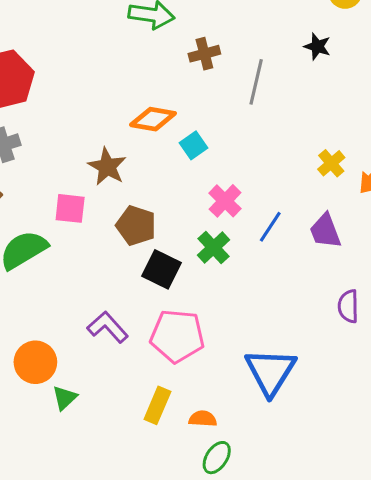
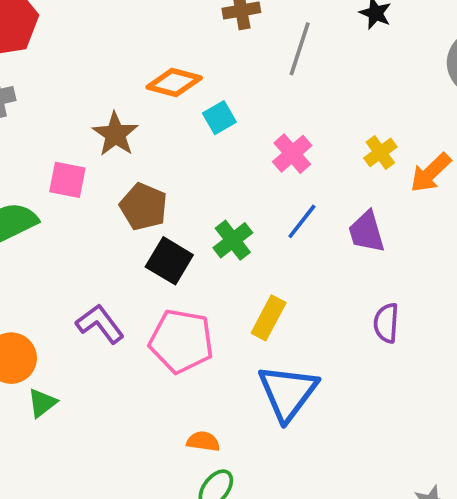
pink cross: (225, 201) -> (292, 154), moved
yellow rectangle: (157, 405) -> (269, 318), moved

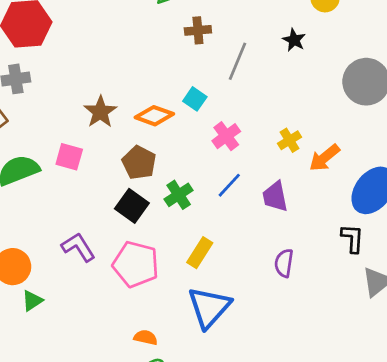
orange diamond: (174, 83) -> (154, 116), moved
cyan square: (219, 118) -> (195, 99), moved, turned -30
pink square: (67, 180) -> (69, 157), moved
brown pentagon: (144, 207) -> (139, 163), moved

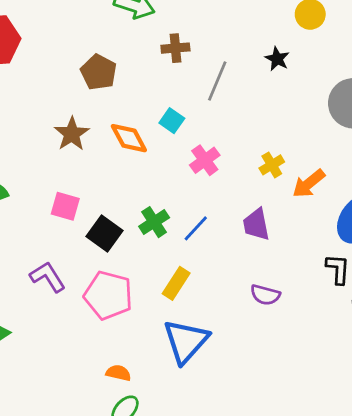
orange diamond: (154, 116) -> (129, 138), turned 42
pink square: (69, 157) -> (65, 206), moved
brown pentagon: (139, 163) -> (99, 72), moved
blue line: (229, 185) -> (196, 228), moved
purple semicircle: (284, 263) -> (265, 295), turned -84

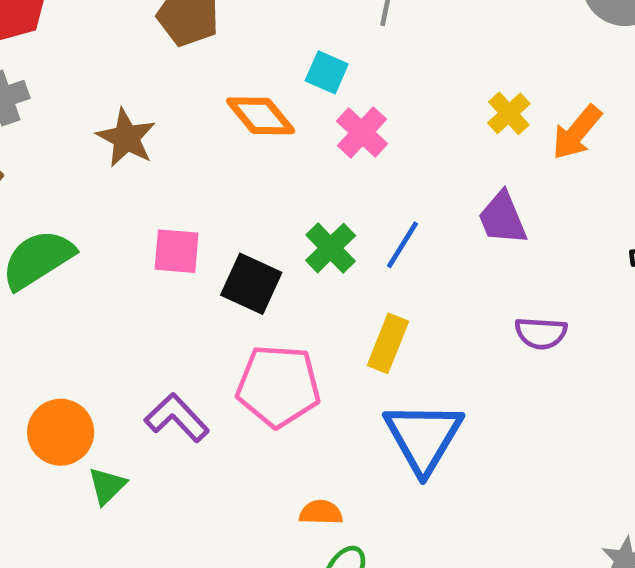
brown star: (72, 134) -> (126, 138), moved
pink cross: (205, 160) -> (362, 132), moved
purple L-shape: (48, 277) -> (177, 418), moved

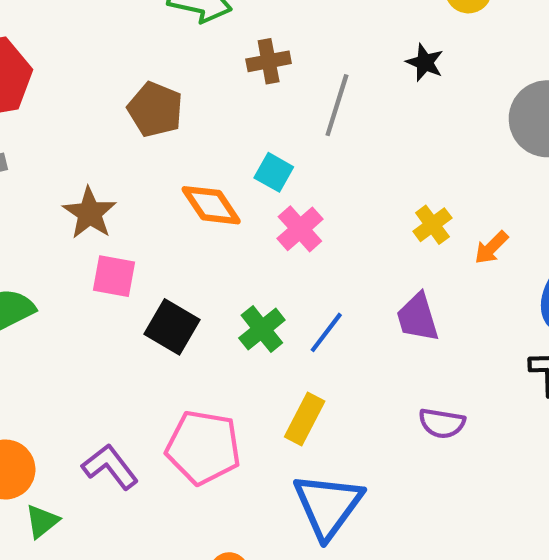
orange arrow: (577, 132) -> (491, 248), size x0.7
pink square: (177, 251) -> (114, 276), moved
black square: (251, 284) -> (172, 327), moved

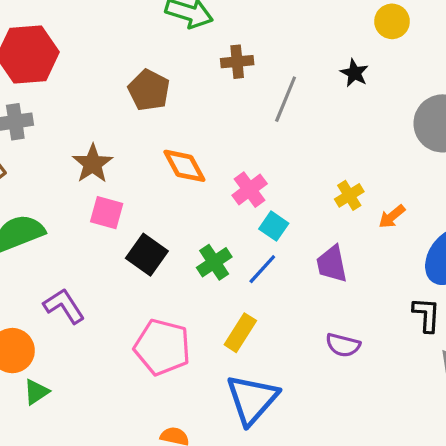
cyan square: (274, 172) -> (274, 226), moved
purple L-shape: (110, 467) -> (64, 306), moved

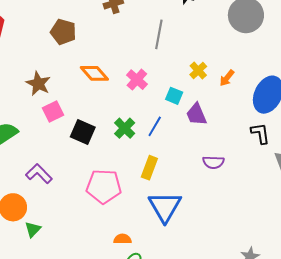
gray line: (286, 99) -> (159, 34), moved
pink square: (107, 213) -> (53, 112), turned -30
cyan square: (274, 226) -> (174, 96), moved

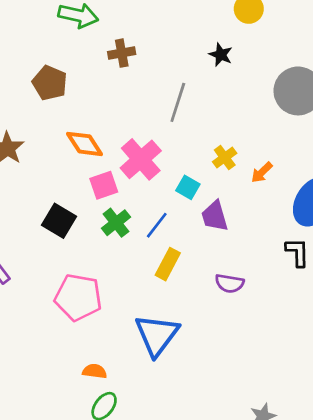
pink cross: (137, 80) -> (141, 159), size x1.4
pink square: (53, 112) -> (104, 185), moved
yellow rectangle: (149, 168) -> (168, 264), moved

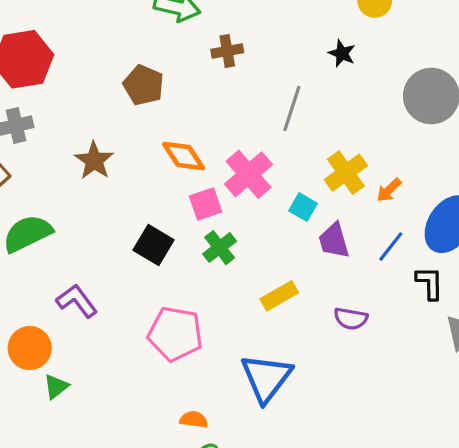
yellow cross: (225, 158) -> (346, 173), size x1.5
blue line: (157, 225) -> (391, 247), moved
yellow rectangle: (168, 264) -> (279, 296), turned 32

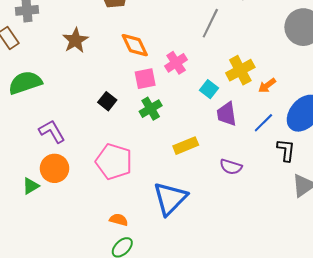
pink cross: (249, 174) -> (176, 63), size x0.7
black square: (153, 245) -> (107, 101), size x0.7
orange circle: (30, 348) -> (55, 168), moved

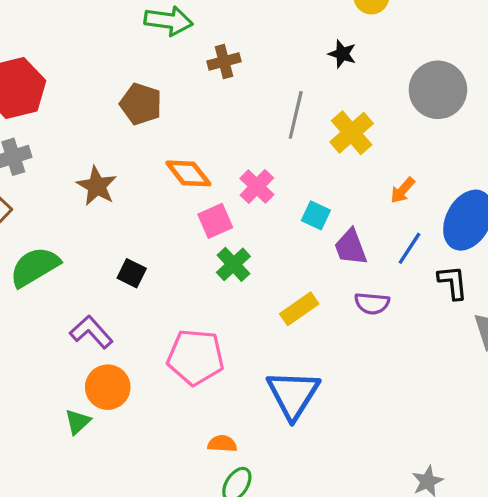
yellow cross: (240, 70) -> (352, 133), moved
black square: (107, 101) -> (132, 273), moved
purple semicircle: (231, 167) -> (372, 303), moved

